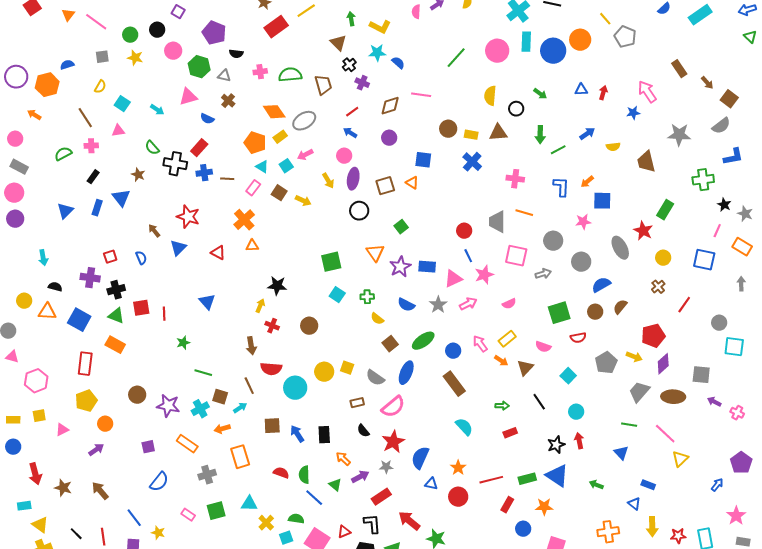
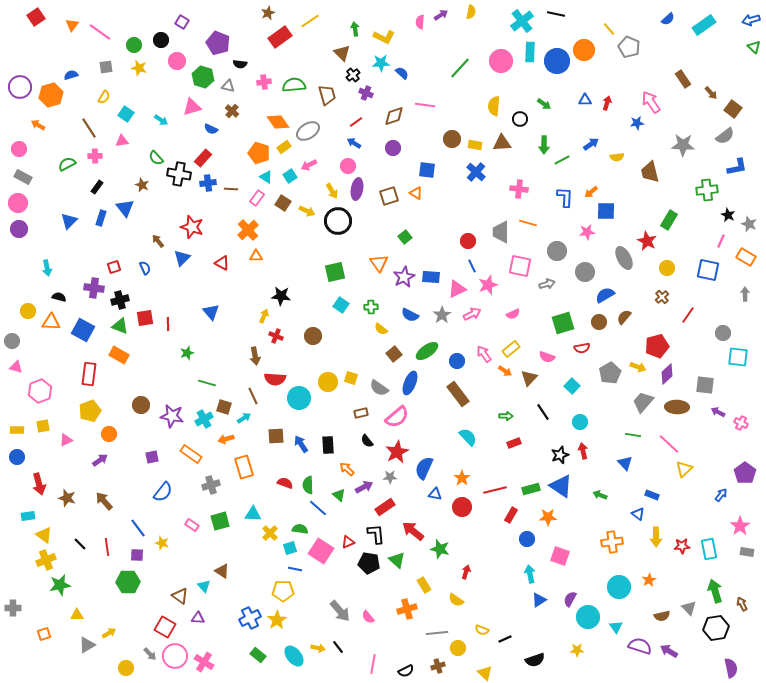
black circle: (359, 211) -> (338, 221), moved, size x1.4

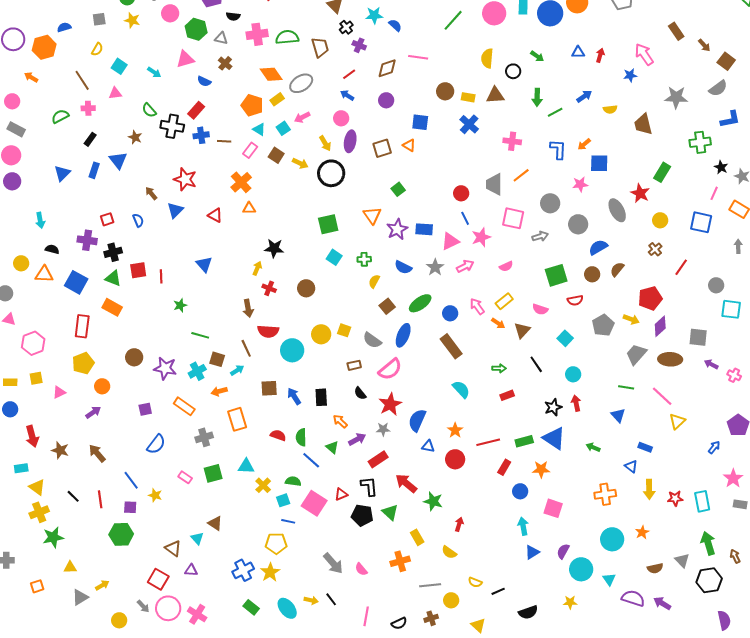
pink cross: (264, 82) -> (257, 34), size x1.5
orange line: (528, 223) -> (521, 175), turned -54
yellow semicircle: (381, 329) -> (374, 281), turned 80

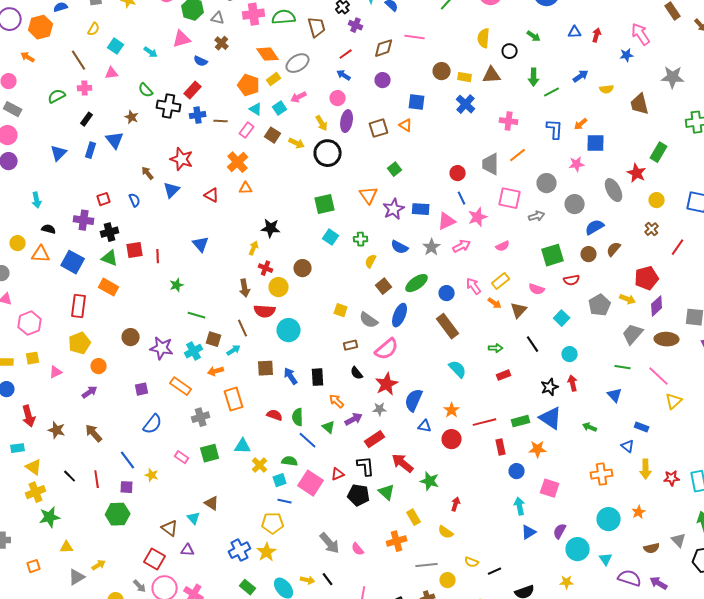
yellow circle: (321, 334) -> (279, 287), moved
red rectangle: (504, 467) -> (501, 447), turned -42

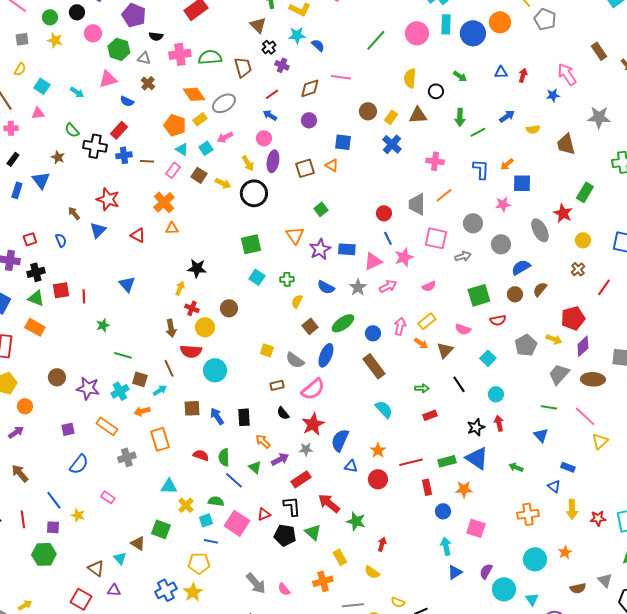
yellow rectangle: (465, 77) -> (391, 117), turned -64
pink arrow: (474, 286) -> (400, 326), turned 48
green square: (210, 453) -> (161, 529), moved, turned 36

